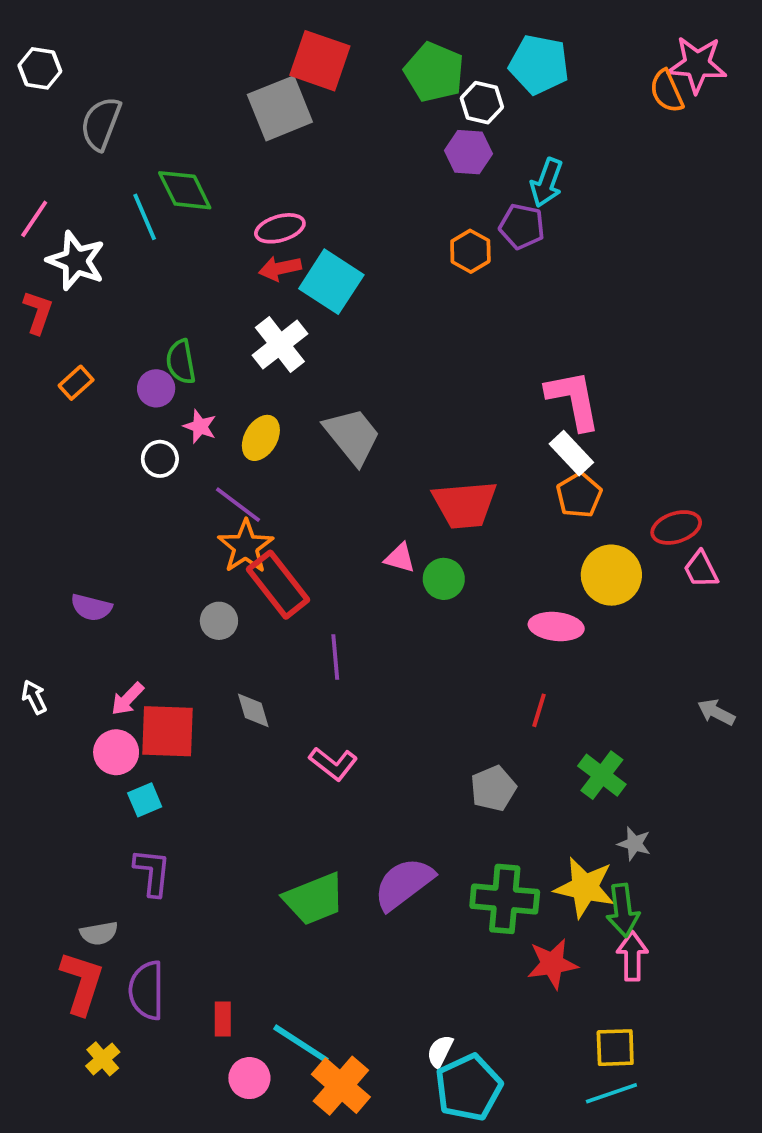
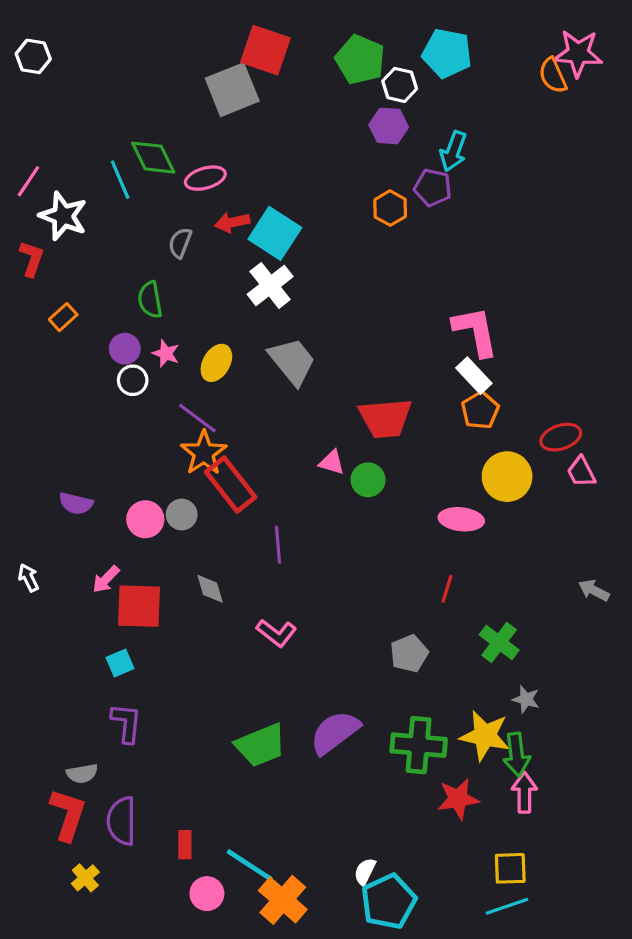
gray semicircle: (101, 124) -> (180, 243), moved, size x0.7
pink ellipse: (280, 228) -> (205, 178), moved
white cross: (280, 345) -> (270, 285), moved
purple circle: (156, 388) -> (125, 349), moved
pink circle: (116, 752) -> (145, 519), moved

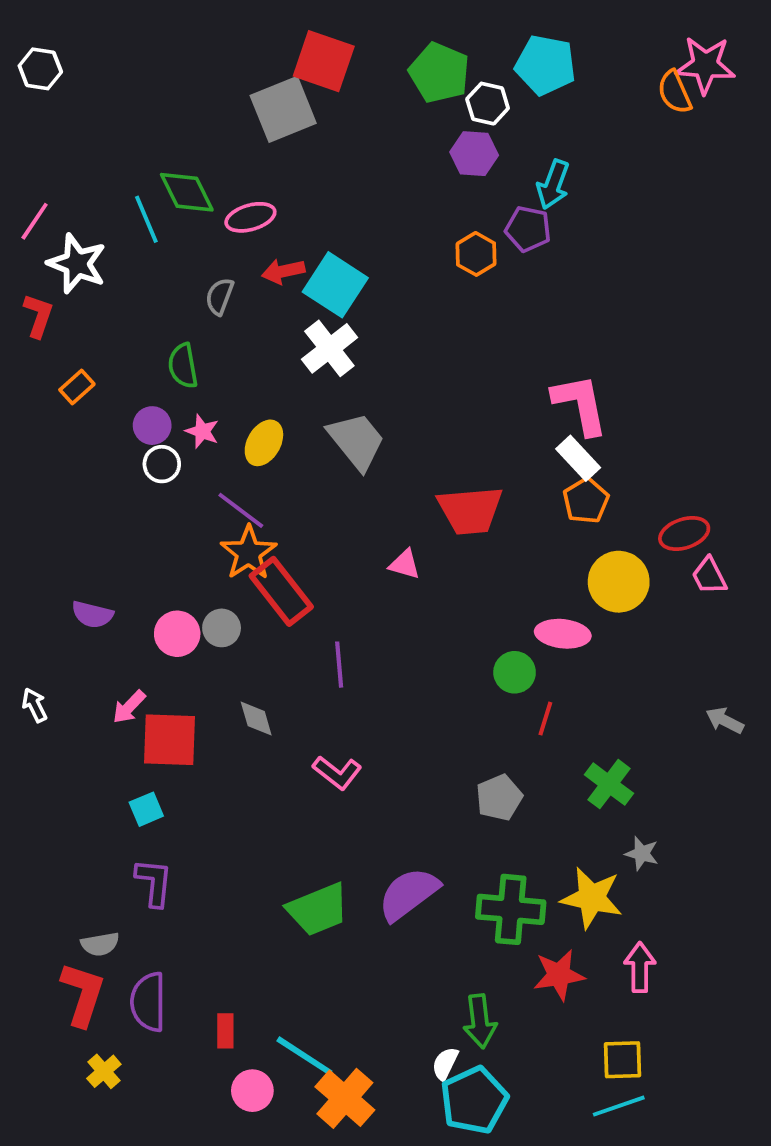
green circle: (368, 480) -> (515, 672), moved
green arrow: (517, 755) -> (480, 1021), moved

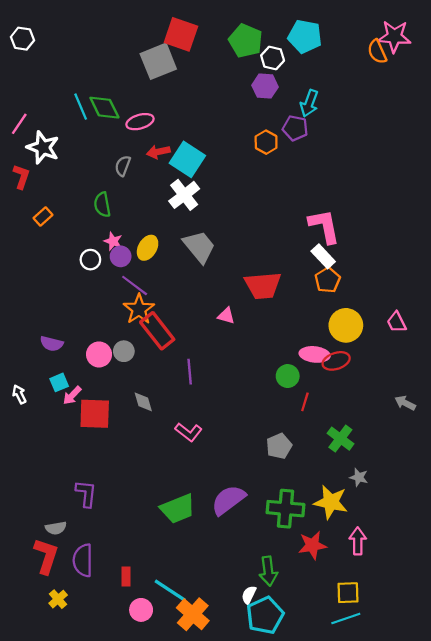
cyan line: (146, 219) -> (81, 107), moved
purple circle: (152, 426) -> (121, 256), moved
red ellipse: (684, 533) -> (336, 361), moved
cyan square: (146, 809) -> (59, 382), moved

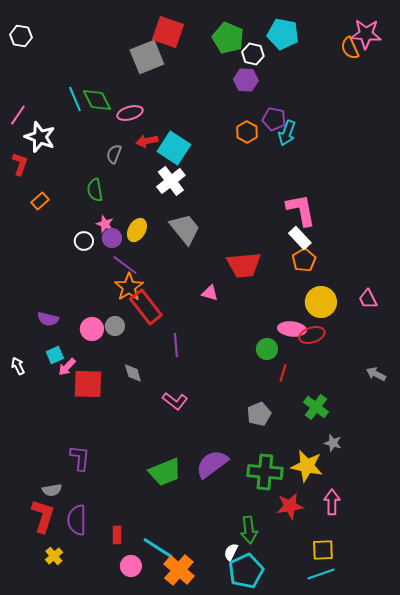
cyan arrow: (309, 103) -> (287, 133), moved

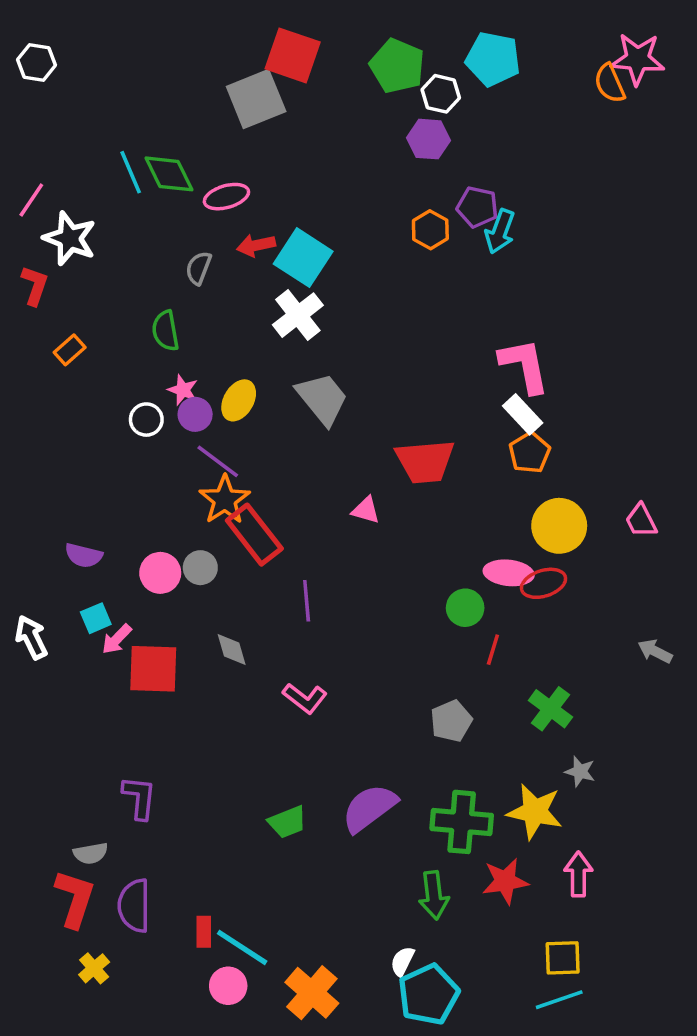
white arrow: (18, 366) -> (31, 637), size x1.4
green trapezoid: (165, 472) -> (287, 822), size x0.7
green arrow: (249, 530) -> (434, 895), moved
cyan line: (158, 548) -> (242, 947), moved

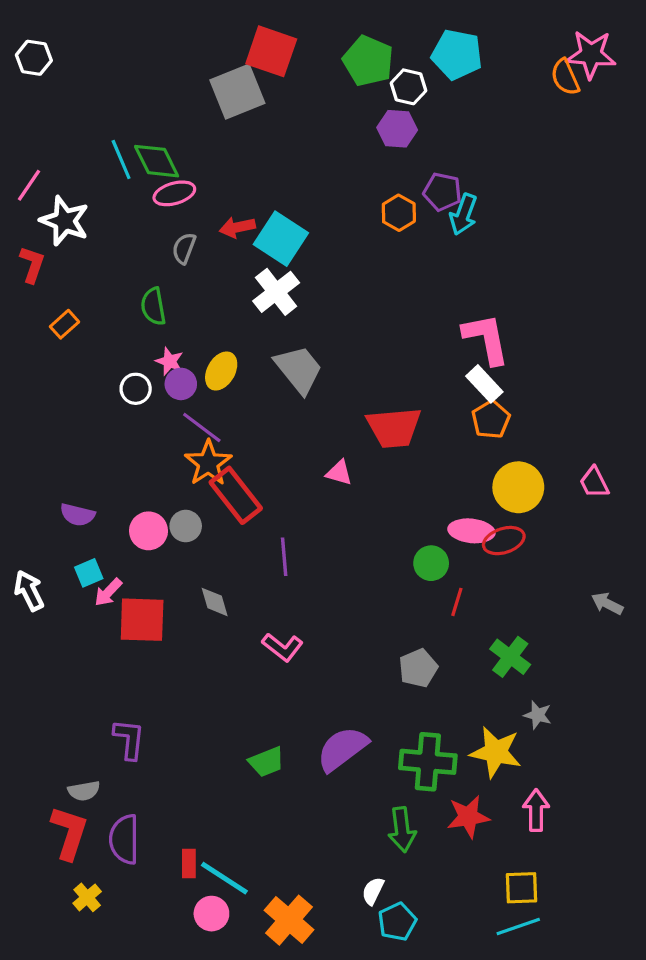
pink ellipse: (226, 197) -> (174, 193), moved
cyan pentagon: (429, 994) -> (397, 922), size x0.7

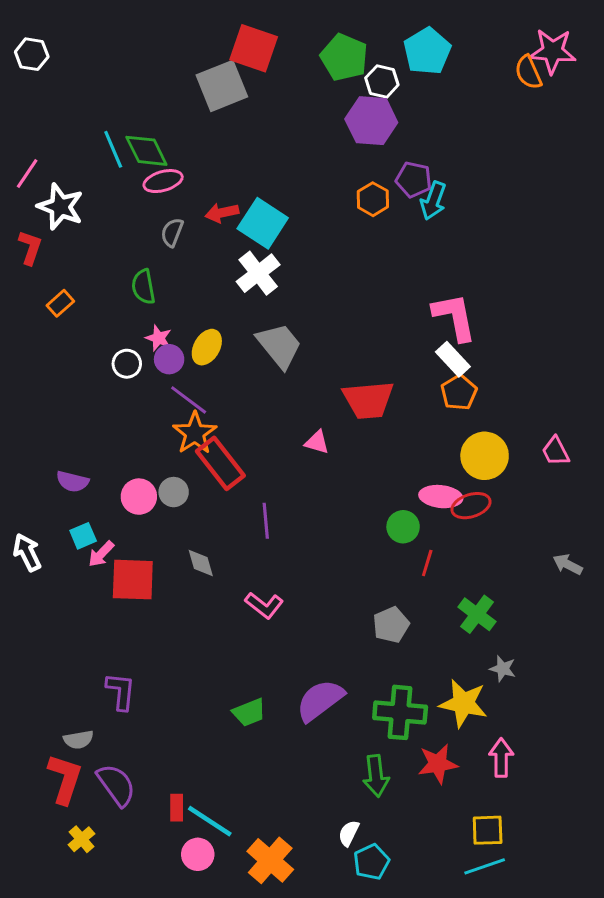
cyan pentagon: (457, 55) -> (427, 51), turned 30
purple hexagon: (397, 129) -> (371, 121), size x1.4
purple semicircle: (124, 839) -> (116, 785), turned 144

